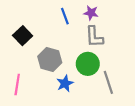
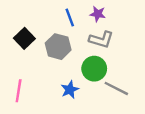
gray L-shape: (94, 37) -> (101, 40), turned -70
gray hexagon: (50, 60) -> (58, 47), moved
gray line: (108, 82) -> (116, 88), turned -45

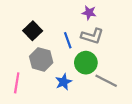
blue line: (70, 17) -> (68, 40), moved
black square: (24, 38) -> (33, 31), moved
gray hexagon: (58, 47) -> (41, 59), moved

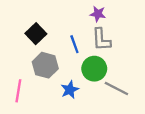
gray L-shape: (92, 36) -> (101, 39), turned 70

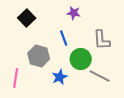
purple star: (98, 14) -> (74, 13), moved
black square: (36, 34) -> (27, 18), moved
gray L-shape: (101, 39) -> (102, 40), moved

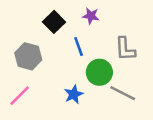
black square: (27, 18) -> (54, 22), moved
gray hexagon: (39, 56) -> (28, 56), moved
pink line: (16, 78) -> (20, 96), turned 36

